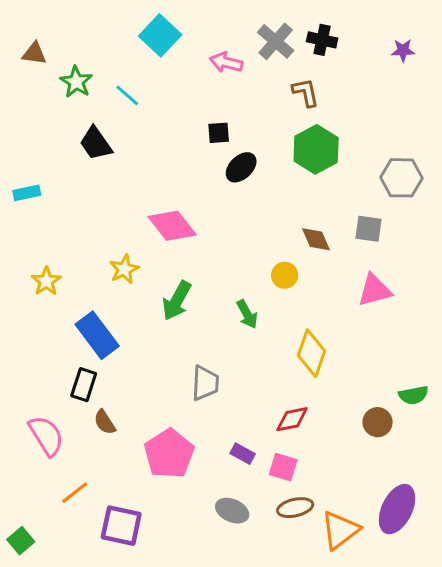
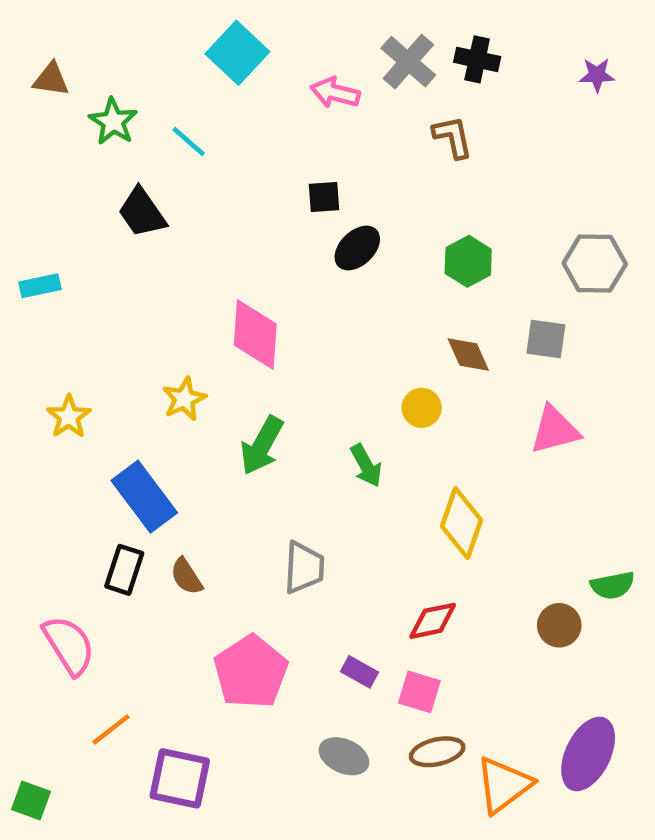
green hexagon: (316, 149) -> (468, 261), moved, size x0.7
pink diamond: (172, 226) -> (255, 335), turned 42
brown semicircle: (105, 422) -> (186, 576), moved
green square: (21, 541) -> (31, 801), turned -30

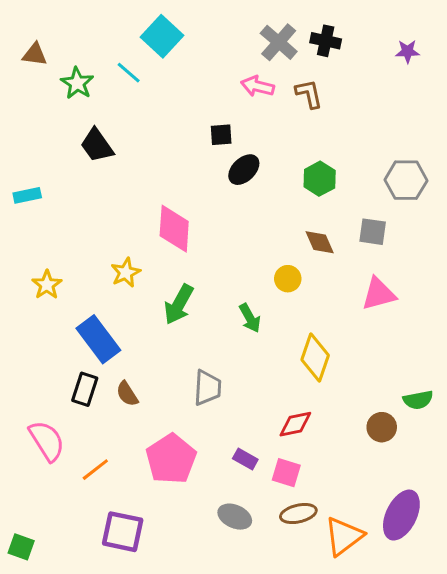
pink arrow: (335, 93) -> (257, 86), moved
cyan line: (189, 142) -> (129, 73), moved
orange line: (111, 730) -> (95, 470), moved

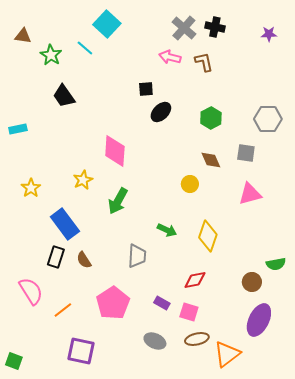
green arrow: (250, 318) -> (167, 230), moved, turned -36
purple ellipse: (401, 515) -> (259, 320), moved

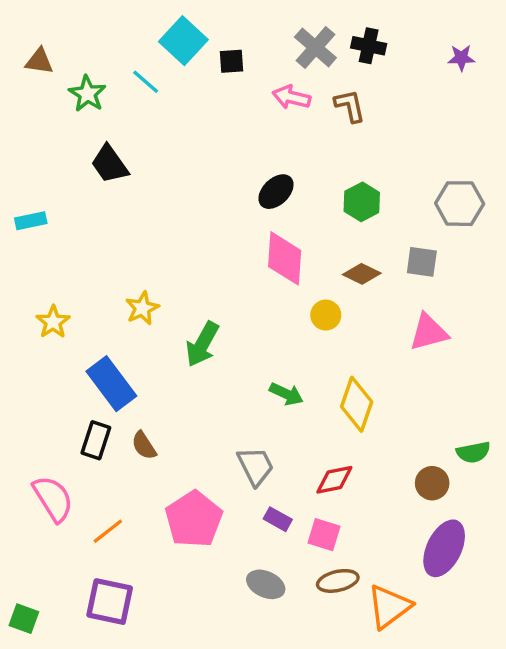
black square: (146, 89) -> (231, 61), moved
pink diamond: (115, 151) -> (285, 258), moved
brown diamond: (211, 160) -> (362, 274), turned -40
gray trapezoid: (137, 256) -> (255, 466), moved, turned -30
purple square: (81, 351) -> (110, 602), moved

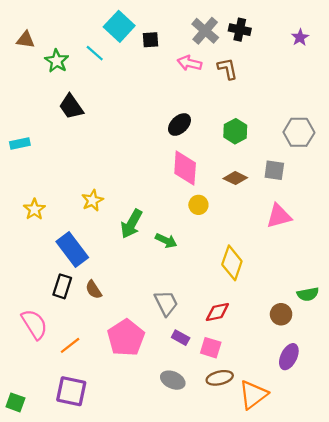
purple star: (461, 58) -> (300, 37), turned -30
yellow circle: (326, 315) -> (198, 205), moved
green arrow: (286, 394) -> (166, 241), moved
purple ellipse: (444, 548) -> (289, 357), size x0.7

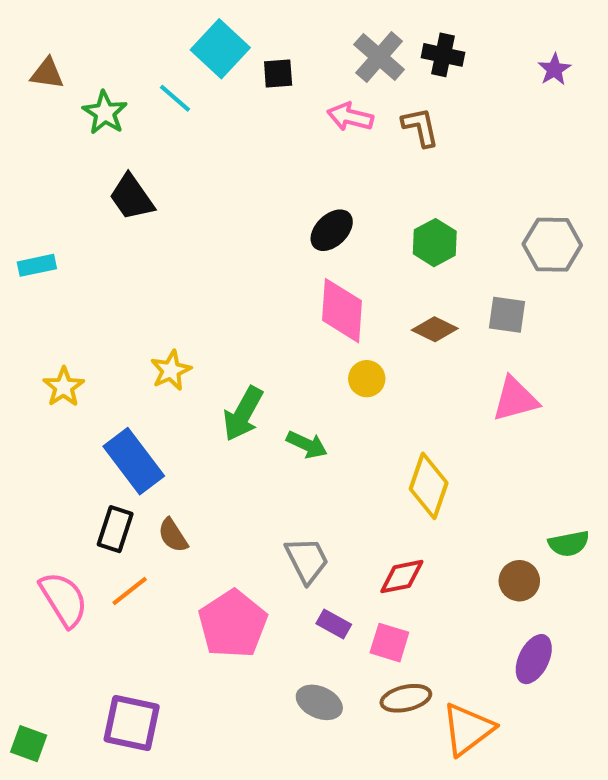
orange line: (70, 345) -> (130, 591), moved

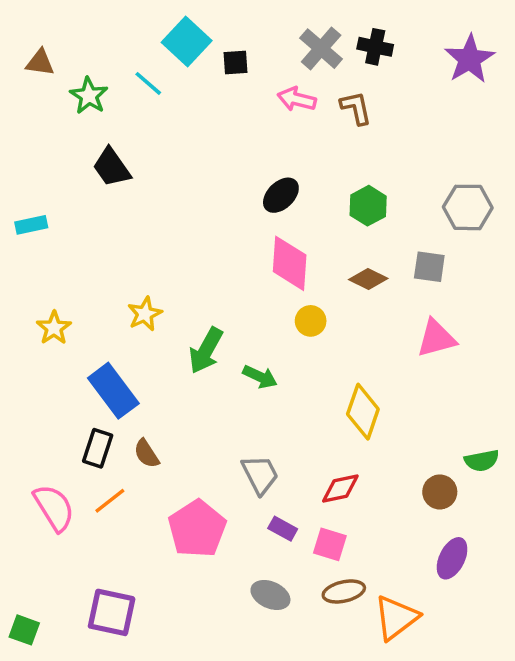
purple star: (554, 69) -> (469, 59), size x1.8

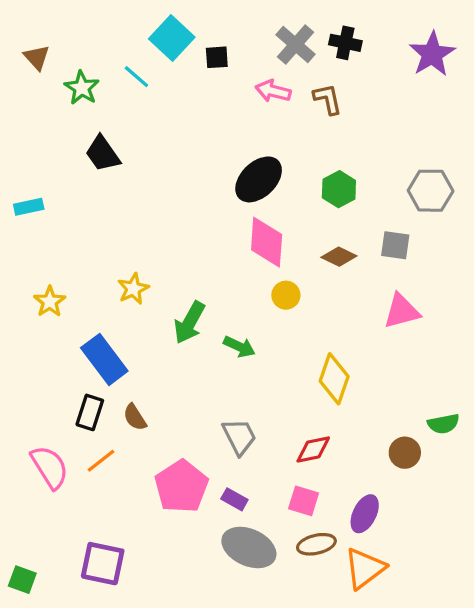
brown triangle: (40, 63) -> (37, 57), turned 40
black ellipse: (281, 195) -> (259, 179), size x1.4
purple rectangle: (283, 529) -> (234, 499), moved
purple ellipse: (452, 558) -> (365, 514), moved
gray ellipse: (270, 595) -> (249, 547), size x1.5

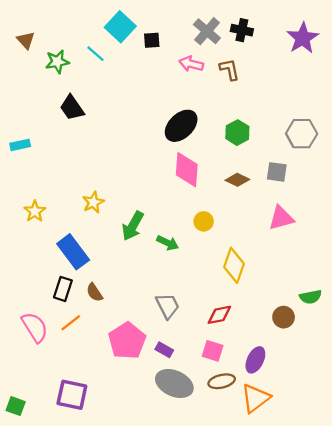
green star: (82, 88) -> (57, 62), turned 30
yellow circle: (286, 295) -> (204, 221), moved

